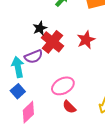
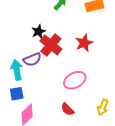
pink ellipse: (63, 86) -> (75, 80), moved
blue square: (18, 91) -> (17, 94), turned 32

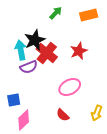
black star: (38, 32) -> (35, 40), size x1.5
cyan arrow: (17, 70) -> (21, 50), moved

